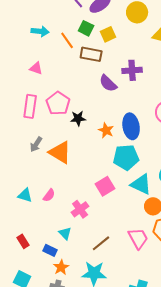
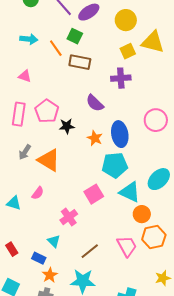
yellow square: (108, 34) -> (128, 51), moved
purple semicircle: (108, 83) -> (95, 103), moved
pink semicircle: (49, 195) -> (38, 193), moved

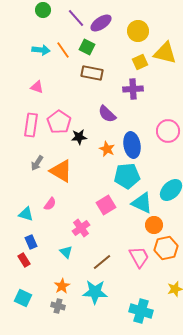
orange line: (56, 48) -> (63, 50), moved
blue rectangle: (39, 258) -> (31, 242), moved, turned 40

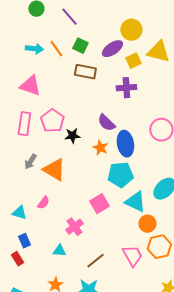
purple ellipse: (101, 23) -> (112, 49), moved
pink triangle: (37, 87) -> (30, 86), size x1.6
purple semicircle: (107, 114) -> (106, 123), moved
cyan triangle: (66, 252) -> (59, 251), turned -40

